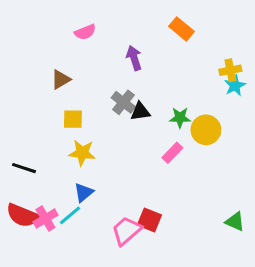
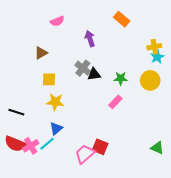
yellow circle: (206, 130) -> (150, 80), moved

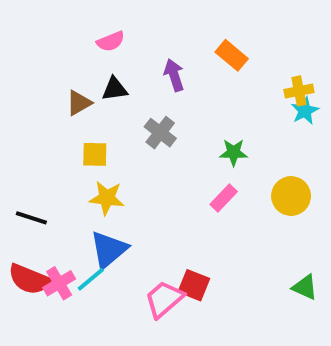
orange rectangle: (122, 19) -> (232, 55), moved
black triangle: (94, 74) -> (115, 89), moved
yellow circle: (150, 80) -> (291, 196), moved
blue triangle: (56, 128) -> (109, 250), size x1.5

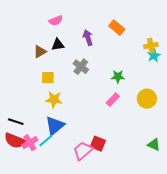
black line: (31, 218) -> (16, 122), moved

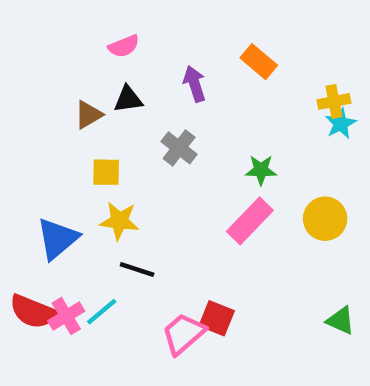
pink rectangle: (113, 100) -> (250, 221), size x1.5
black line: (16, 122) -> (137, 270), moved
blue triangle: (55, 126) -> (57, 239), moved

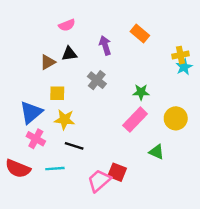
blue triangle: (57, 239) -> (31, 112), moved
cyan line: (102, 312) -> (55, 169), turned 36
pink cross: (66, 316) -> (36, 139), moved, turned -30
green triangle: (341, 320) -> (157, 152), moved

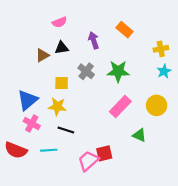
cyan star: (184, 67) -> (164, 71), moved
green star: (141, 92) -> (118, 71), moved, size x1.5
yellow square: (57, 93) -> (62, 83), moved
red square: (117, 172) -> (104, 153), turned -35

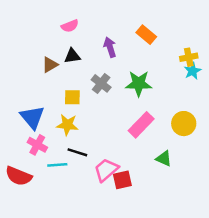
cyan star: (164, 71) -> (192, 71), moved
blue triangle: (27, 100) -> (32, 117), turned -30
cyan line: (49, 150) -> (57, 165), moved
pink trapezoid: (88, 161) -> (106, 170), moved

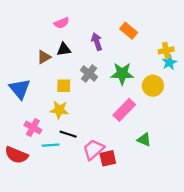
blue triangle: (32, 117) -> (20, 89), moved
yellow circle: (184, 124) -> (153, 86), moved

